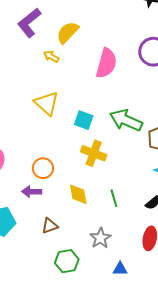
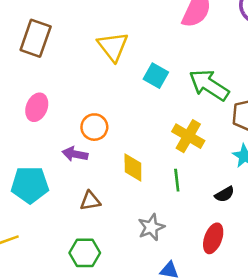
yellow cross: (94, 153) -> (188, 136), moved
green hexagon: (67, 261) -> (85, 253), moved

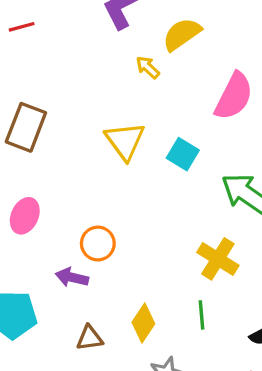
cyan square: (156, 76) -> (183, 154), moved
yellow diamond: (133, 168) -> (143, 323), moved, turned 32

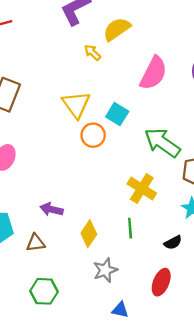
orange circle: (98, 244) -> (93, 135), moved
purple arrow: (72, 277) -> (51, 209), moved
brown triangle: (90, 338) -> (36, 243), moved

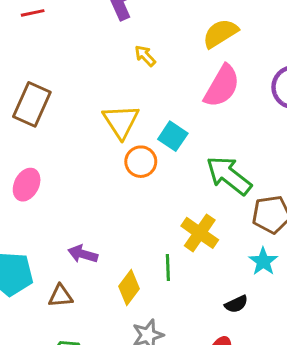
yellow semicircle: (117, 29) -> (220, 33), moved
green line: (130, 228) -> (168, 267), moved

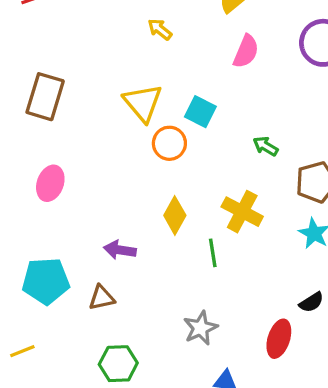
pink semicircle: (222, 86) -> (246, 51), size x0.7
green arrow: (229, 176) -> (266, 146), size x0.5
yellow diamond: (129, 288) -> (175, 215), moved
black semicircle: (236, 304) -> (311, 302), moved

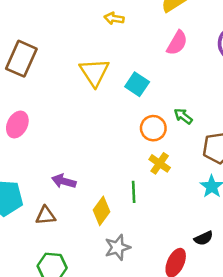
yellow arrow: (160, 29) -> (114, 18), turned -36
orange circle: (169, 143) -> (153, 128), moved
yellow cross: (242, 212) -> (160, 163), size x0.7
yellow diamond: (175, 215) -> (102, 211), moved

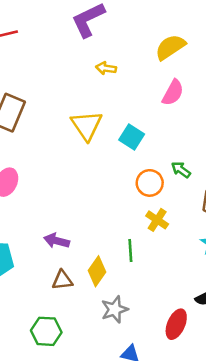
brown triangle: (46, 216) -> (62, 280), moved

